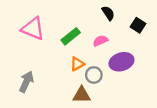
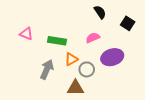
pink triangle: (33, 29) -> (26, 34), moved, size x0.6
green rectangle: (71, 36) -> (57, 41), moved, turned 48
gray arrow: (26, 82) -> (47, 69), moved

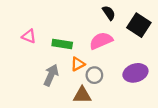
black square: (128, 23) -> (139, 25), size x1.5
pink semicircle: (93, 38) -> (101, 41), size x1.5
purple ellipse: (112, 57) -> (135, 73), moved

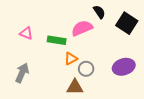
pink semicircle: (101, 41) -> (82, 28), moved
gray arrow: (51, 75) -> (22, 73), moved

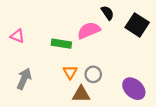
pink triangle: (26, 33) -> (17, 36), moved
orange triangle: (71, 59) -> (70, 72), moved, turned -32
purple ellipse: (124, 67) -> (134, 89), moved, turned 60

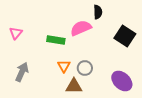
black semicircle: (107, 13) -> (98, 12), turned 32
black square: (137, 25) -> (125, 36), moved
pink triangle: (17, 36) -> (16, 33), turned 48

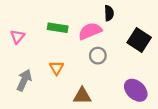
green rectangle: (56, 40) -> (58, 28), moved
orange triangle: (64, 66) -> (57, 68), moved
gray circle: (85, 68) -> (98, 56), moved

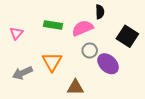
orange triangle: (57, 68) -> (52, 62), size x1.5
gray arrow: (24, 80) -> (22, 73), turned -138
purple ellipse: (136, 90) -> (108, 64), moved

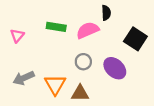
gray circle: (90, 51) -> (83, 62), moved
orange triangle: (52, 62) -> (55, 84), moved

